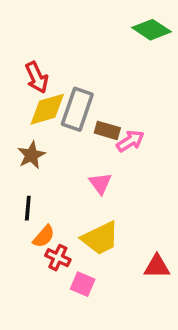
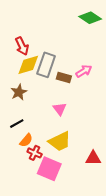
pink arrow: (130, 141) -> (84, 71), moved
black line: (28, 208) -> (17, 124), turned 56
pink square: (83, 284) -> (49, 169), size x1.6

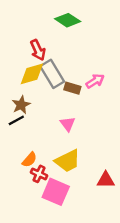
green diamond: (90, 18) -> (68, 20), moved
red arrow: (22, 46) -> (38, 50), moved
gray rectangle: (46, 65) -> (52, 74), turned -50
black line: (17, 124) -> (16, 120), moved

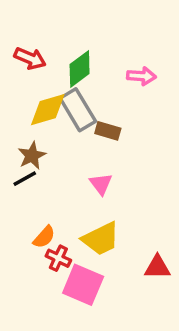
green diamond: (68, 20) -> (80, 69), moved, turned -70
red arrow: (38, 50) -> (30, 58), moved, turned -42
pink arrow: (95, 81) -> (141, 76), moved, turned 36

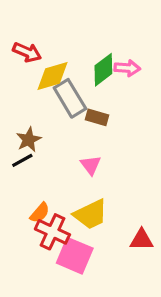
green diamond: (80, 69) -> (103, 70), moved
yellow diamond: (48, 110) -> (52, 76), moved
red cross: (58, 258) -> (52, 232), size x1.5

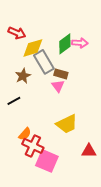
brown star: (29, 140) -> (23, 76), moved
pink triangle: (91, 165) -> (58, 86), moved
yellow trapezoid: (91, 214) -> (67, 124), moved

